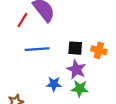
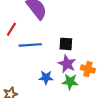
red line: (22, 20) -> (11, 29), moved
orange cross: (99, 50) -> (88, 69), moved

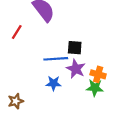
blue line: (30, 45) -> (56, 59), moved
green star: (70, 82) -> (95, 88), moved

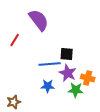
green star: (95, 88) -> (76, 90), moved

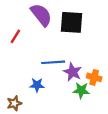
black square: (67, 54) -> (71, 22), moved, size x1.6
blue star: (48, 86) -> (37, 85), moved

